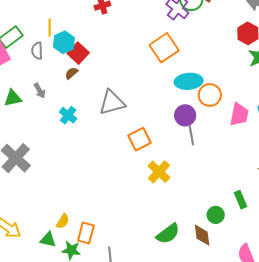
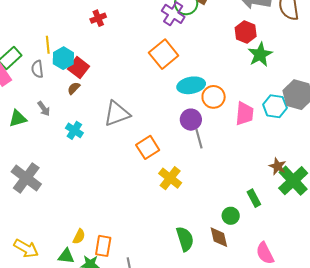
green semicircle: (168, 234) -> (185, 239), turned -65

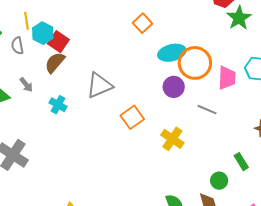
orange square: (164, 54) -> (142, 23), size x0.7
brown semicircle: (74, 88) -> (55, 63), size x1.6
orange circle: (214, 97) -> (195, 63), size x1.4
gray line: (199, 139) -> (207, 110), moved, turned -48
yellow cross: (170, 178) -> (172, 139), moved

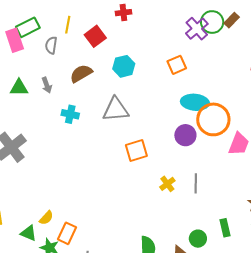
cyan hexagon: (43, 33) -> (124, 66), moved
red square: (58, 42) -> (95, 36), moved
cyan cross: (58, 105) -> (70, 114), turned -36
gray line: (207, 110) -> (196, 183), moved, turned 48
yellow cross: (172, 139) -> (167, 184), size x0.7

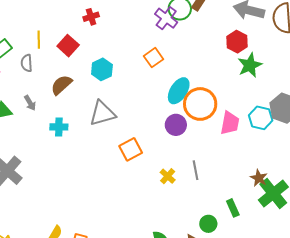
cyan ellipse: (195, 102) -> (179, 91), turned -52

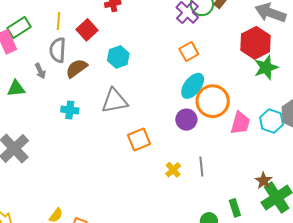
red hexagon: (237, 42) -> (256, 43), size x1.4
orange square: (154, 58) -> (189, 52), moved
gray semicircle: (27, 63) -> (58, 50), moved, size x1.4
gray arrow: (30, 103) -> (40, 71), moved

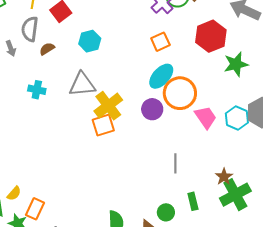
red hexagon: (256, 43) -> (211, 36), moved
brown semicircle: (76, 68) -> (47, 49), size x0.7
pink trapezoid: (240, 123) -> (206, 117), turned -55
gray line: (201, 167) -> (175, 163), moved
yellow cross: (173, 170) -> (108, 106), moved, size x1.8

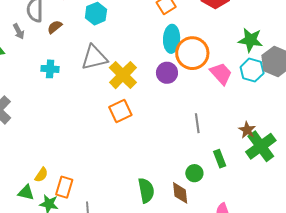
green star: (236, 64) -> (251, 40), moved, turned 30
cyan ellipse: (161, 76) -> (172, 39), turned -32
orange square: (103, 125) -> (120, 111), moved

